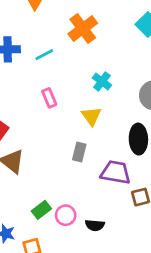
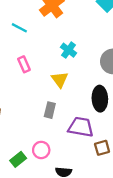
cyan line: (44, 55) -> (19, 28), turned 56
pink circle: (66, 215) -> (41, 150), moved

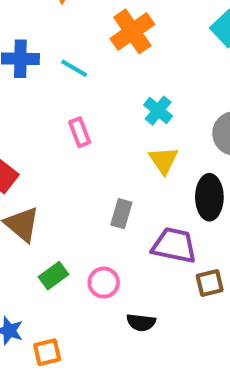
yellow triangle: (60, 80) -> (163, 160), moved
green rectangle: (18, 159) -> (54, 276), moved

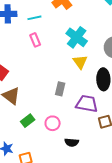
cyan line: (74, 68) -> (34, 18), turned -40
cyan cross: (158, 111) -> (77, 37), size x1.5
pink rectangle: (80, 132) -> (35, 40), moved

